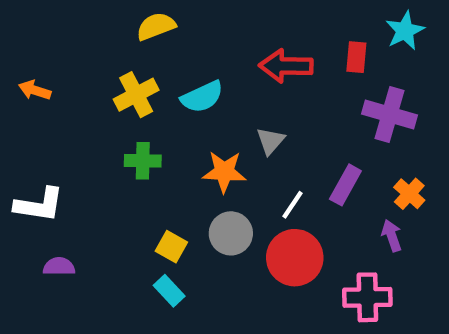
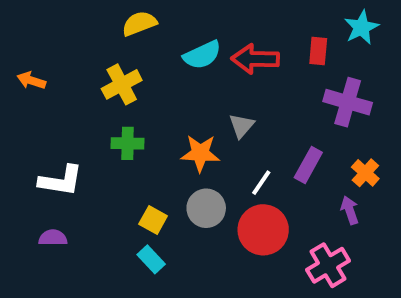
cyan semicircle: (202, 97) -> (202, 55), moved
white L-shape: (39, 205) -> (61, 181), moved
pink cross: (367, 297) -> (328, 265), turned -30

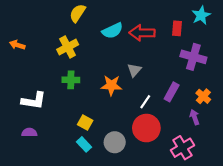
yellow semicircle: (139, 23) -> (77, 13), turned -36
gray circle: (206, 208) -> (115, 142), moved

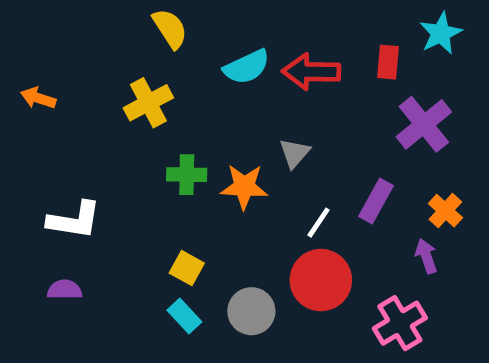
yellow semicircle: (77, 13) -> (170, 29), turned 114
purple cross: (193, 57) -> (424, 124), turned 35
green cross: (71, 80) -> (187, 175), moved

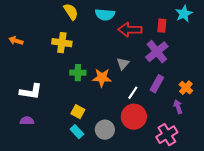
cyan semicircle: (247, 67) -> (105, 15), moved, turned 30
yellow cross: (148, 103) -> (62, 43), turned 36
purple cross: (424, 124) -> (157, 52), moved

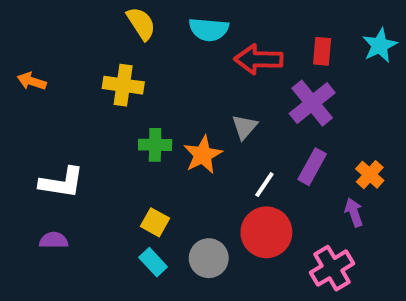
cyan star: (184, 14) -> (380, 45), moved
orange star: (102, 78) -> (203, 155), turned -30

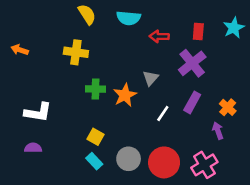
red arrow: (258, 59) -> (159, 36), size x0.7
red circle: (266, 232) -> (164, 162), moved

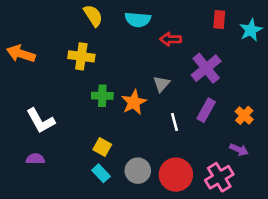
red rectangle: (198, 31) -> (219, 20), moved
orange arrow: (20, 50) -> (21, 54), size x1.5
white L-shape: (38, 112) -> (41, 121), turned 52
white line: (163, 113) -> (175, 122), turned -49
purple arrow: (218, 131) -> (239, 150), moved, turned 133

